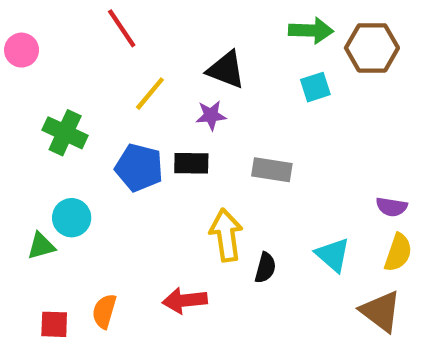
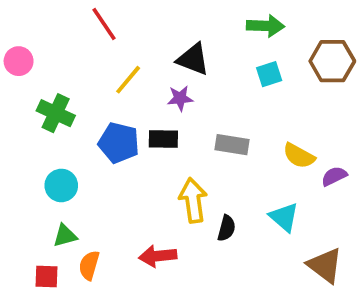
brown hexagon: (372, 48) -> (332, 61), moved
pink circle: (22, 50) -> (19, 61), moved
purple semicircle: (392, 207) -> (334, 176), turned 145
green triangle: (41, 246) -> (65, 236), moved
yellow semicircle: (398, 253) -> (299, 156), moved, turned 100

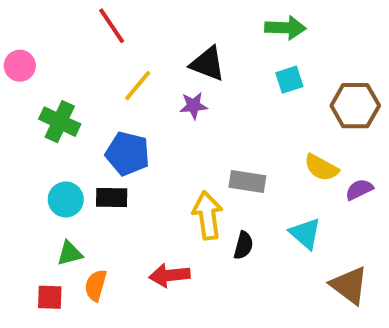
brown hexagon: (332, 61) -> (355, 106), moved
black rectangle: (163, 139) -> (112, 197), moved
gray rectangle: (232, 145) -> (247, 182), moved

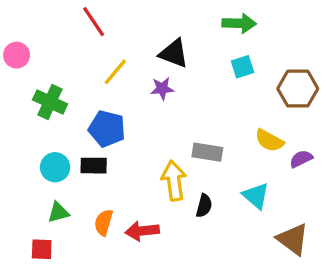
orange semicircle: (96, 285) -> (104, 222), moved

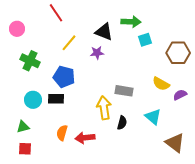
green arrow: (239, 23) -> (131, 22), moved
pink circle: (17, 55) -> (17, 29), moved
green triangle: (58, 212) -> (23, 127), moved

